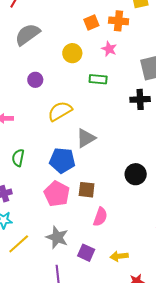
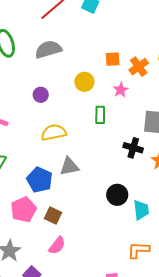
orange cross: (119, 21) -> (139, 67), turned 30
green rectangle: (98, 79) -> (100, 115), turned 66
black circle: (136, 174) -> (117, 195), moved

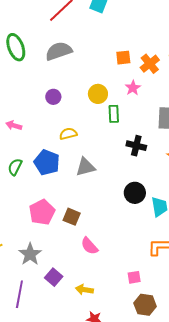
yellow circle: (84, 82) -> (98, 94), moved
yellow semicircle: (54, 132) -> (68, 134), size x0.7
black cross: (133, 148) -> (136, 146), moved
blue pentagon: (40, 180) -> (47, 162), moved
pink semicircle: (57, 246) -> (89, 246), moved, turned 102

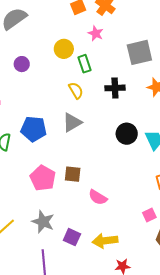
yellow semicircle: (68, 134) -> (76, 90), moved, turned 90
yellow arrow: (84, 290) -> (105, 241), size x1.4

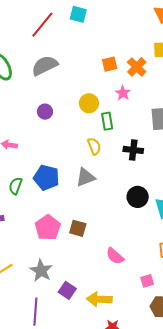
pink semicircle: (98, 197) -> (115, 256), moved

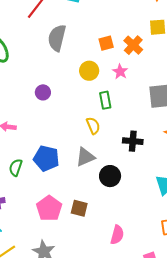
gray semicircle: (45, 66) -> (57, 38), moved, turned -48
yellow circle: (89, 103) -> (89, 71), moved
black cross: (133, 150) -> (133, 141), moved
black circle: (138, 197) -> (110, 176), moved
pink semicircle: (115, 256) -> (117, 235), turned -114

